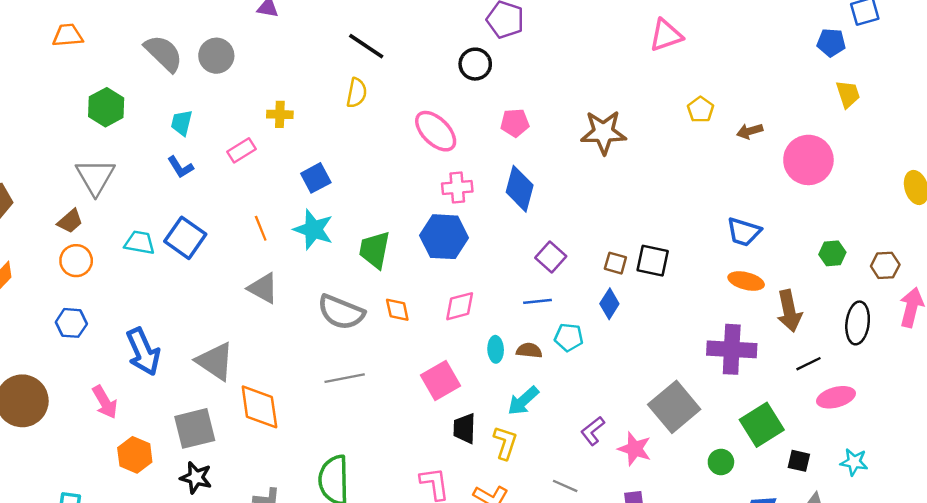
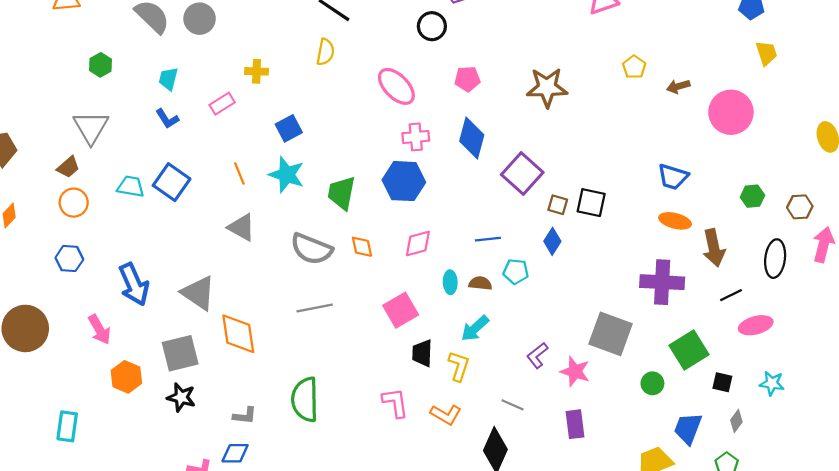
green hexagon: (106, 107) -> (101, 65), size x0.7
purple square: (551, 257) -> (522, 174), moved, size x1.5
gray square: (674, 407) -> (610, 334), turned -30

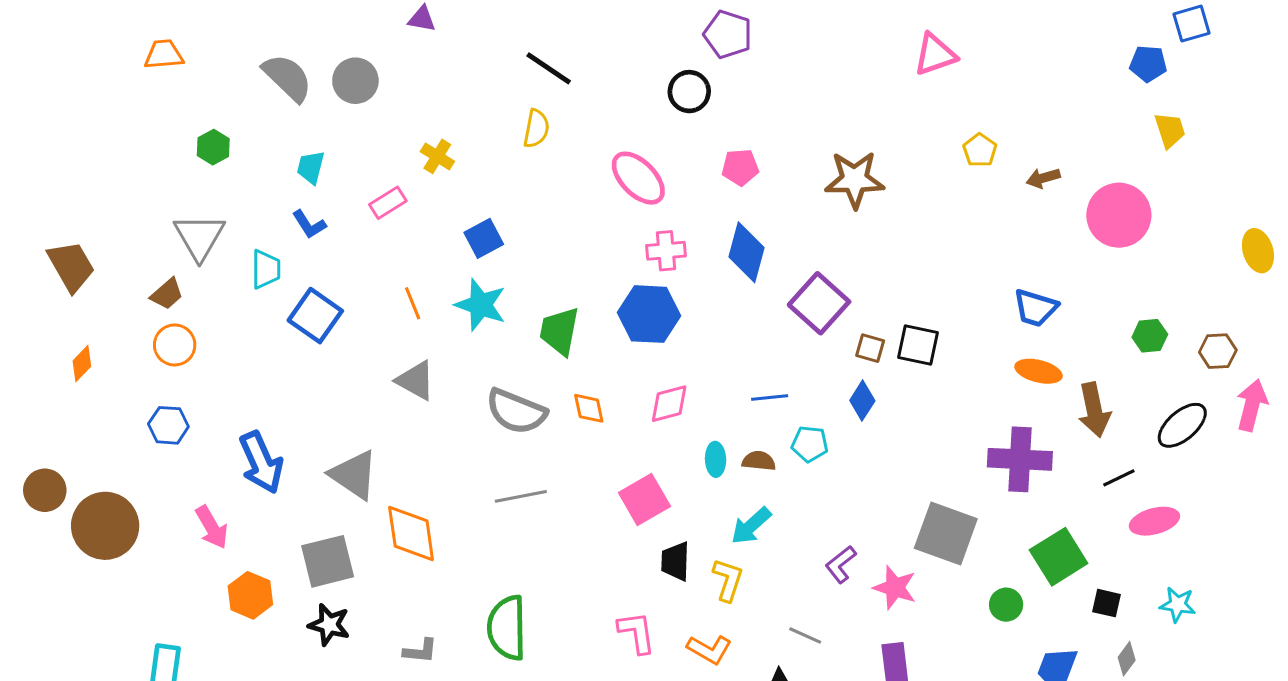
yellow cross: (257, 71) -> (437, 156), turned 30
cyan trapezoid: (131, 186) -> (266, 269), moved, turned 80
black ellipse: (775, 259) -> (1182, 425), turned 42

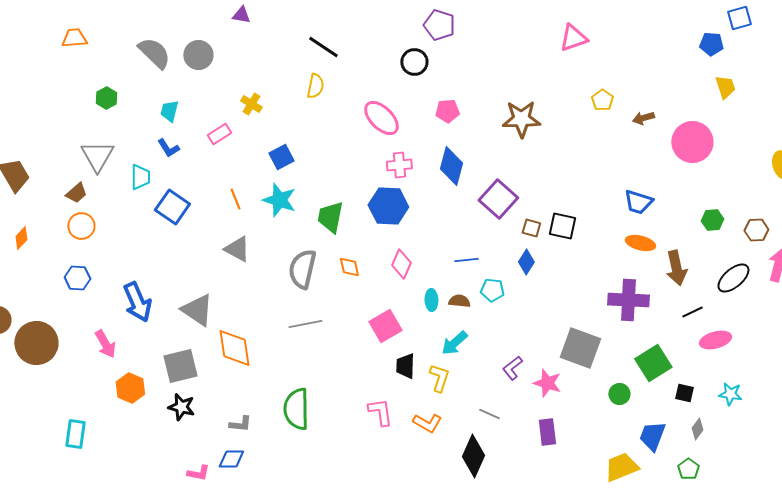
pink diamond: (669, 404) -> (401, 264), turned -52
gray semicircle: (516, 411) -> (302, 269), turned 81

